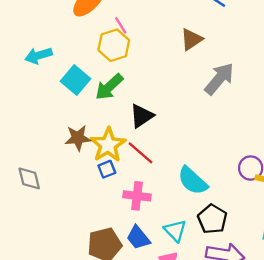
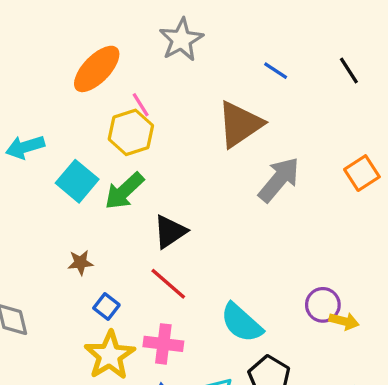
brown triangle: (191, 39) -> (240, 124), size x1.5
brown star: (78, 138) -> (80, 263), size x0.7
yellow star: (108, 145) -> (110, 355), moved
blue square: (107, 169) -> (106, 306), moved, turned -30

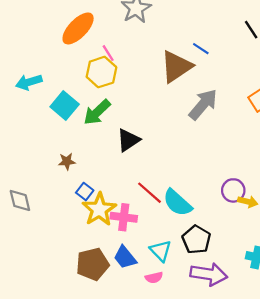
blue line: (276, 71) -> (201, 49), moved
red line: (168, 284) -> (149, 193), moved
yellow star: (110, 355) -> (99, 209), moved

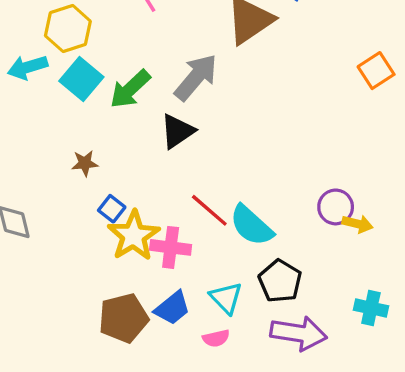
yellow hexagon: (101, 72) -> (68, 29), moved
cyan arrow: (29, 82) -> (27, 67), moved
gray arrow: (203, 104) -> (196, 77), moved
blue trapezoid: (125, 257) -> (172, 308), turned -90

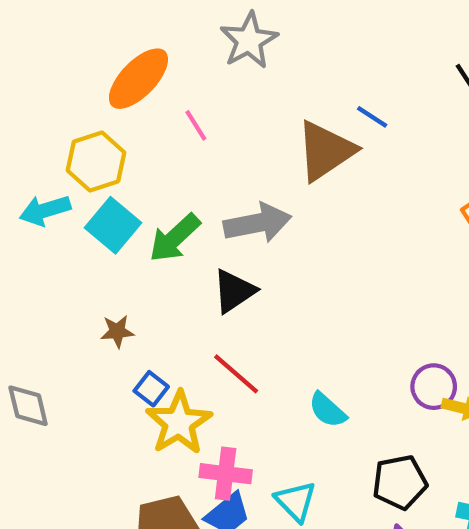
gray arrow: (196, 77) -> (257, 223), turned 39
red line: (209, 210) -> (236, 374), moved
cyan semicircle: (251, 225) -> (328, 410), size x0.7
pink cross: (171, 247) -> (226, 474), moved
black pentagon: (280, 281) -> (400, 482), moved, turned 30

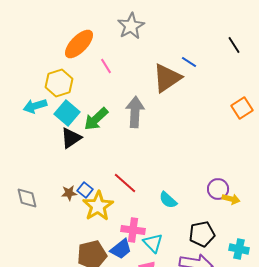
gray arrow: (257, 223) -> (135, 112), turned -76
black triangle: (234, 291) -> (71, 138), moved
brown star: (117, 331) -> (69, 193), moved
pink cross: (226, 474) -> (133, 230), moved

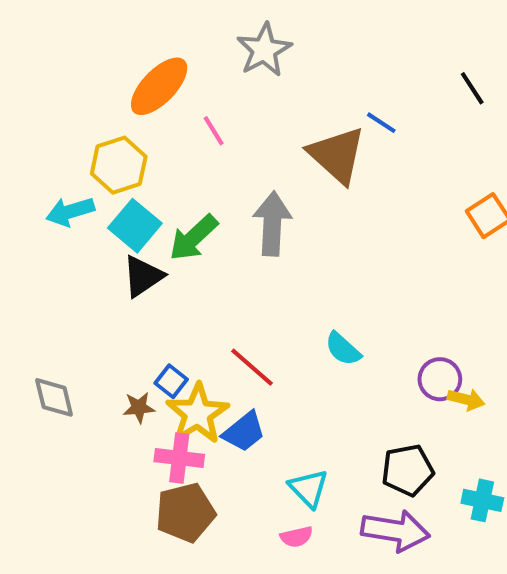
brown triangle: (167, 78) -> (337, 155), turned -44
brown star: (69, 193) -> (139, 407), moved
cyan semicircle: (168, 200) -> (343, 349), moved
pink cross: (133, 230) -> (179, 458), moved
blue trapezoid: (121, 249) -> (244, 432), moved

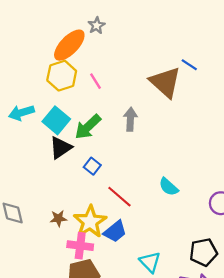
gray star: (264, 50) -> (97, 25), moved, size x0.6
pink line: (214, 131) -> (95, 81), moved
yellow hexagon: (119, 165) -> (62, 76), moved
gray arrow: (272, 224) -> (130, 119), size x0.7
blue square: (171, 381) -> (92, 166), moved

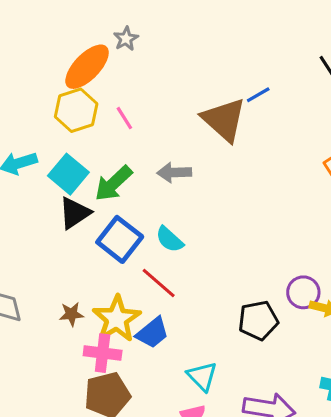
blue line: (189, 65) -> (258, 95), turned -63
gray arrow: (130, 119) -> (174, 173), turned -95
blue square: (92, 166) -> (120, 239), size x1.8
cyan semicircle: (169, 187) -> (169, 239), moved
black pentagon: (203, 252) -> (258, 320), moved

